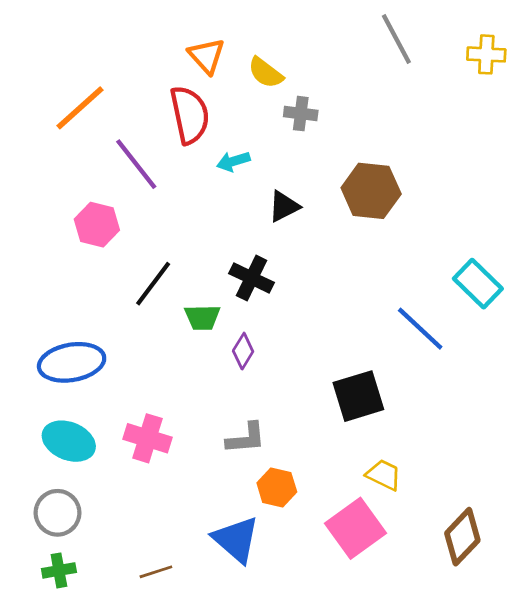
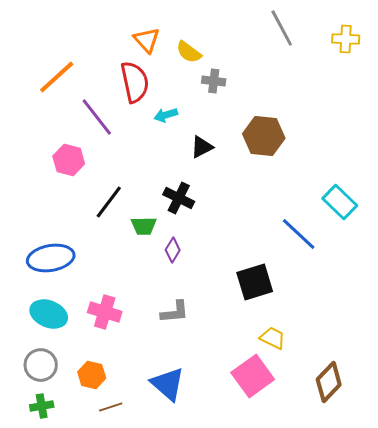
orange hexagon: (277, 487) -> (92, 375), moved

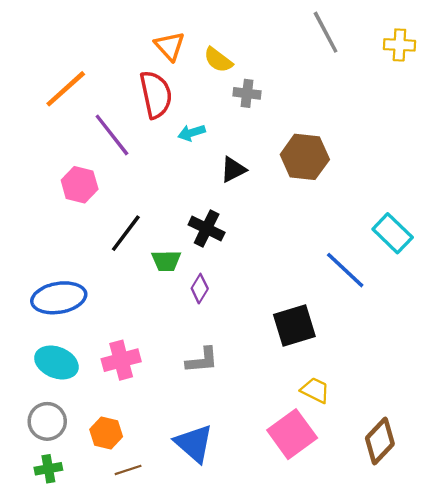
pink cross: (105, 312) -> (121, 360), turned -32

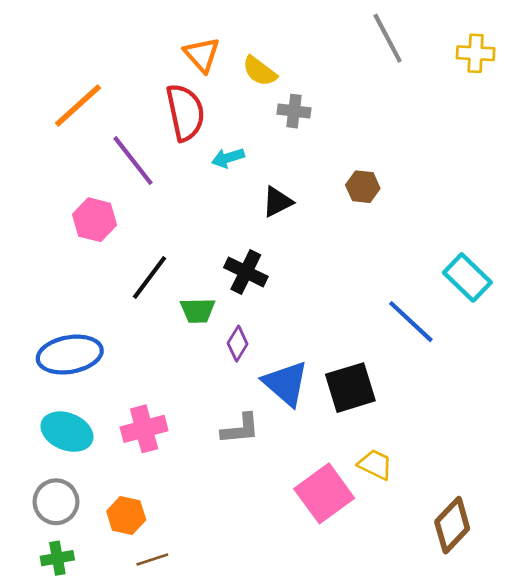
brown hexagon: (305, 157) -> (363, 187), size x0.6
pink square: (292, 434) -> (324, 493), moved
blue triangle: (194, 443) -> (286, 383), moved

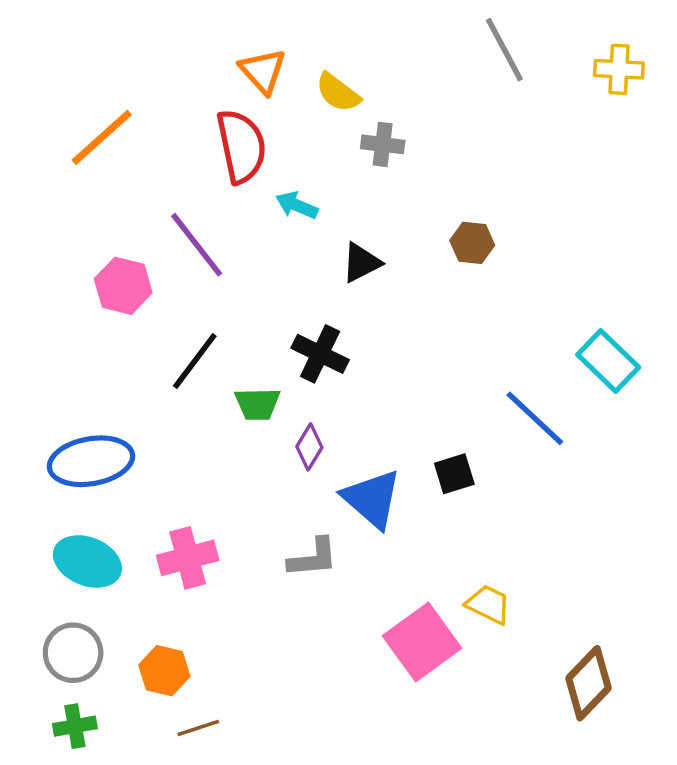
cyan arrow: (228, 158) -> (297, 205), turned 40
purple line: (133, 161) -> (197, 245), moved
black square: (350, 388) -> (454, 474), moved, size x0.6

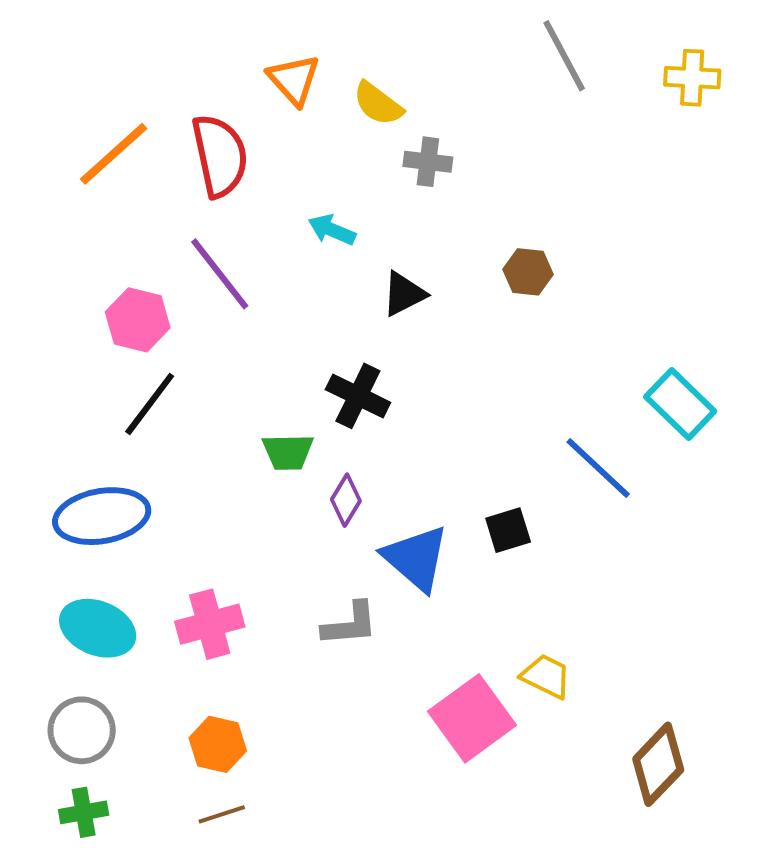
red semicircle: (241, 146) -> (220, 156), moved
black line: (195, 361) -> (150, 404), moved
orange hexagon: (164, 671) -> (218, 744), moved

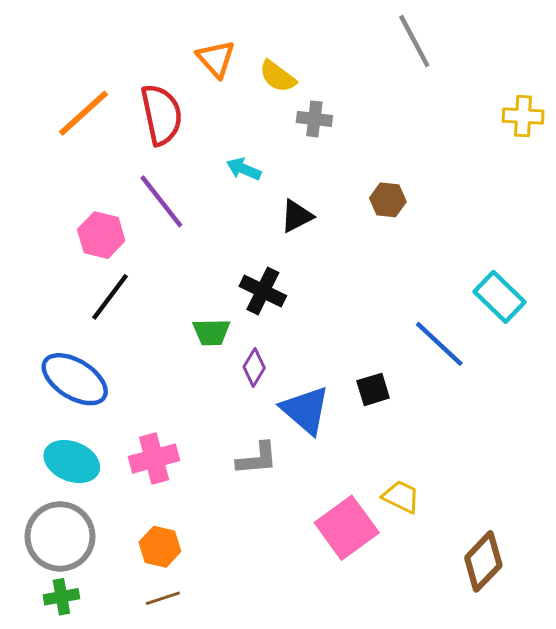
yellow cross: (692, 78) -> (523, 116), moved
blue ellipse: (102, 516) -> (75, 379), turned 42
gray circle: (82, 730) -> (60, 536), size x1.4

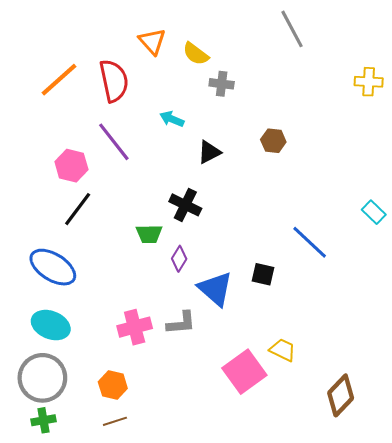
cyan rectangle: (500, 297) -> (374, 212), moved, size x0.7
black square: (373, 389) -> (263, 274), turned 30
pink cross: (154, 459) -> (135, 327), moved

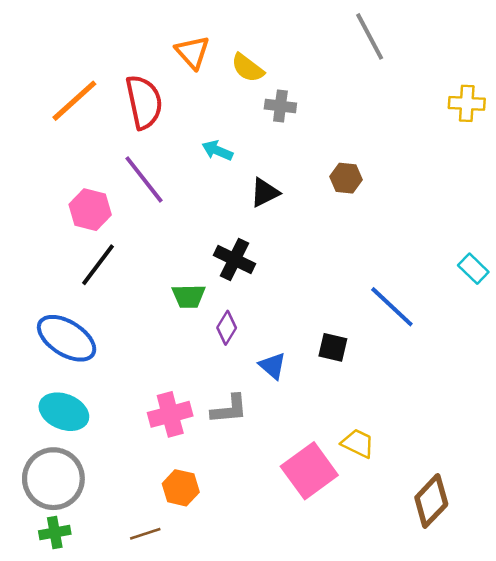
blue triangle: (215, 289) -> (273, 366), size x0.6
orange hexagon: (113, 385) -> (181, 488), moved

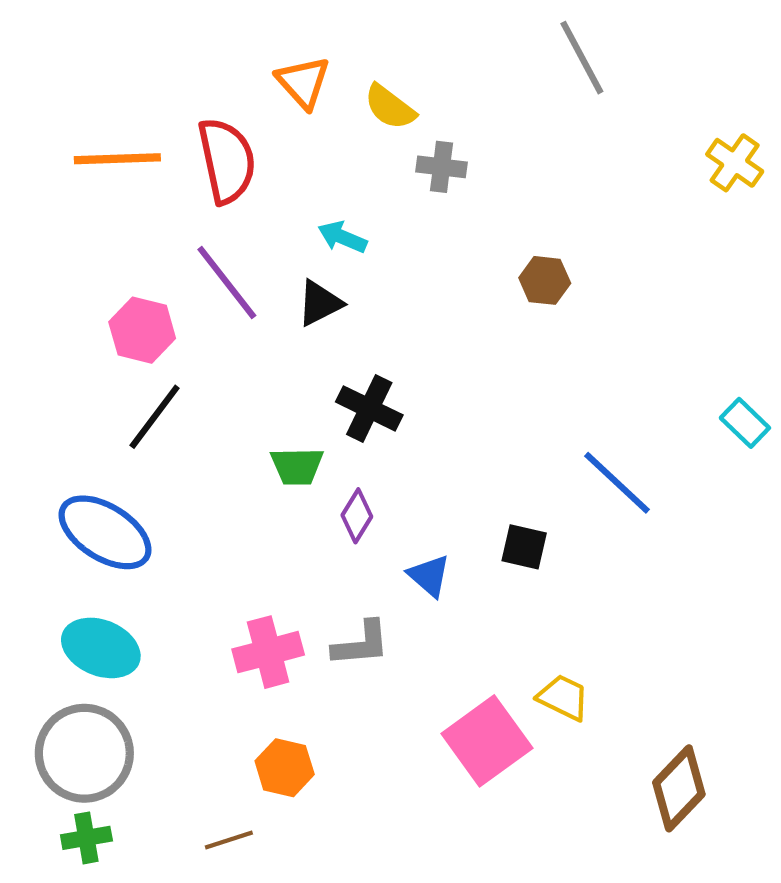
orange line: (74, 101) -> (117, 159), turned 40
yellow cross: (467, 103) -> (735, 163), turned 32
black triangle: (265, 193) -> (320, 303), moved

